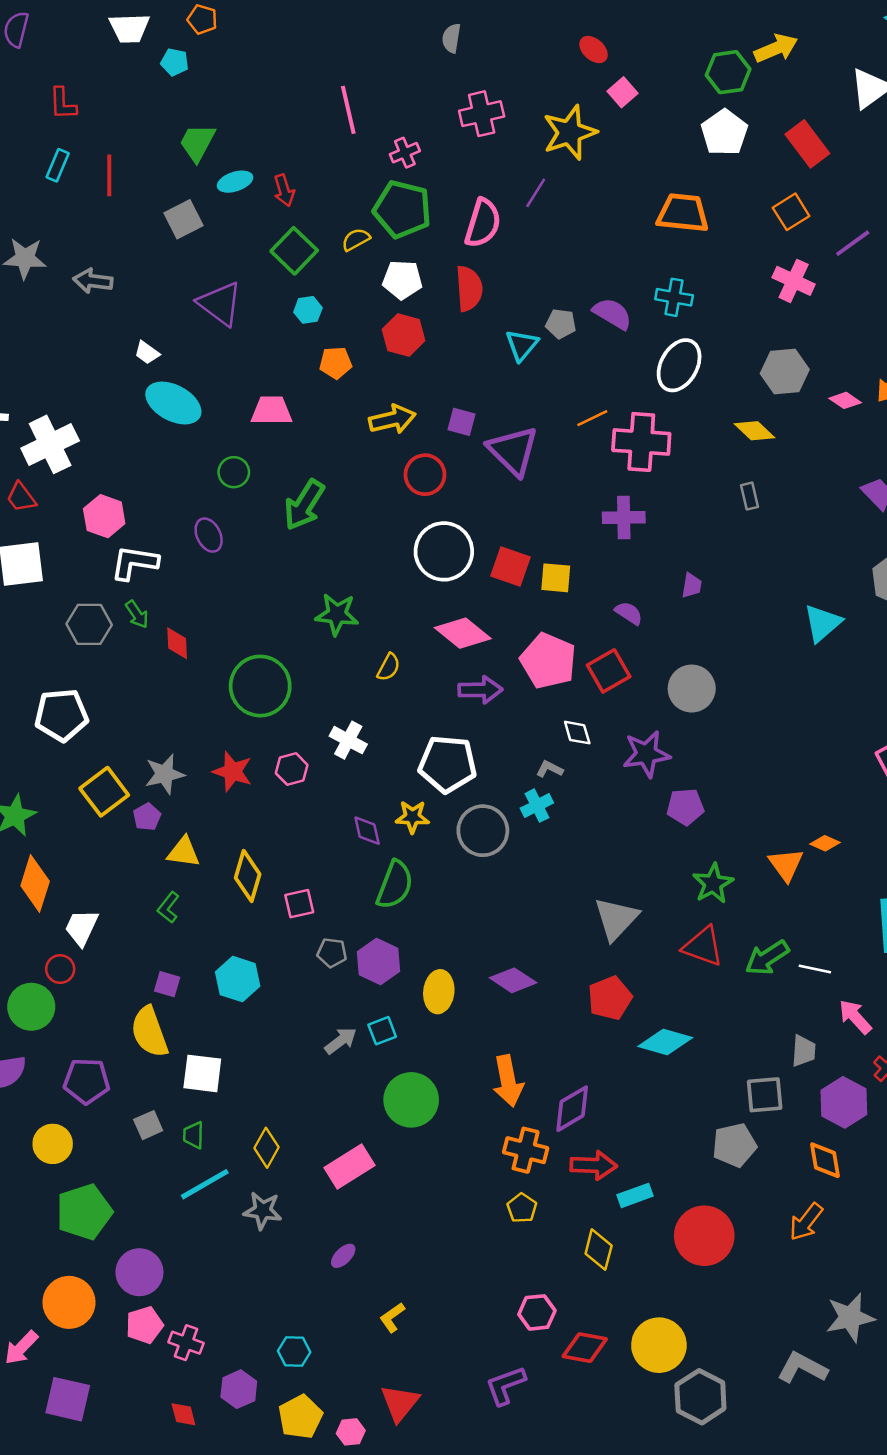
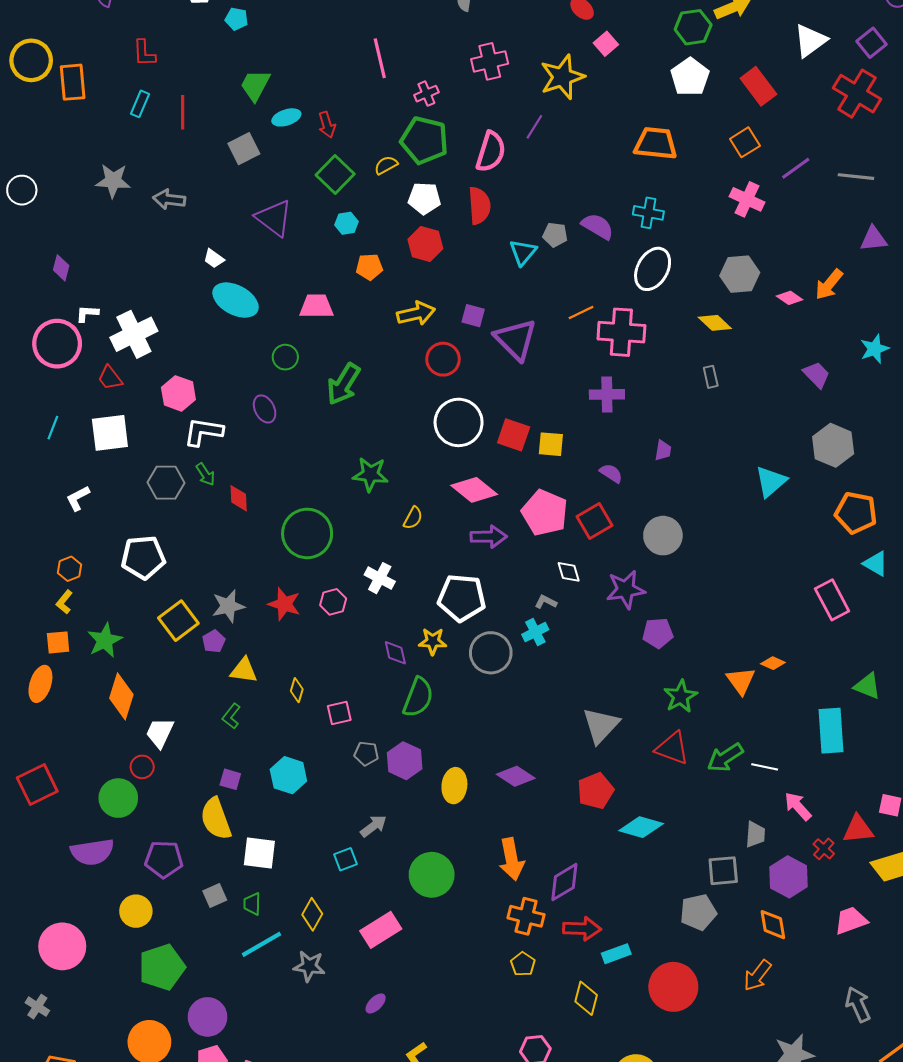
yellow diamond: (248, 876) -> (297, 690), size x0.6
cyan square: (382, 1031) -> (345, 859), moved

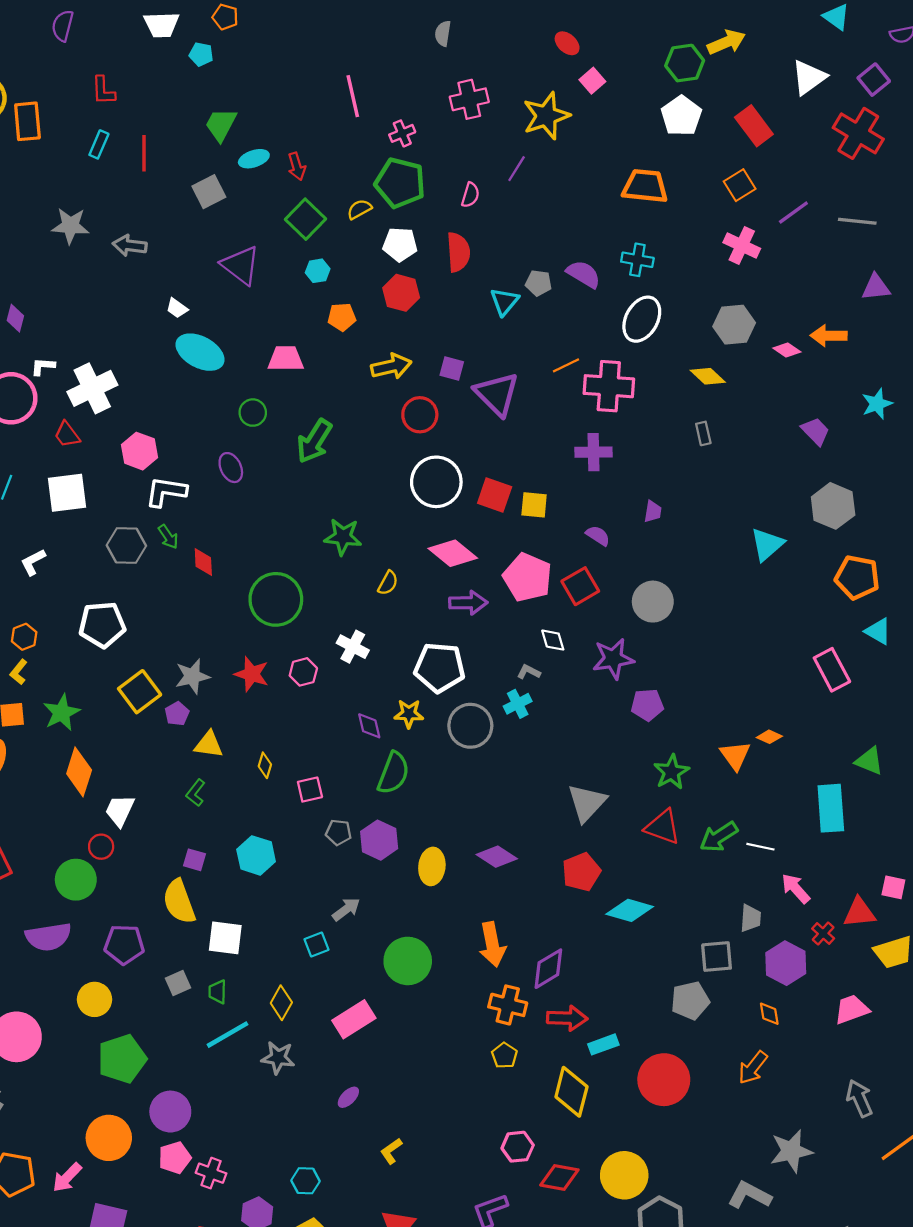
pink semicircle: (491, 152) -> (470, 195), size x0.6
orange arrow: (829, 284) -> (829, 336), turned 52
orange diamond: (773, 925) -> (769, 1014), size x0.7
yellow diamond: (586, 998) -> (571, 1092), size x1.4

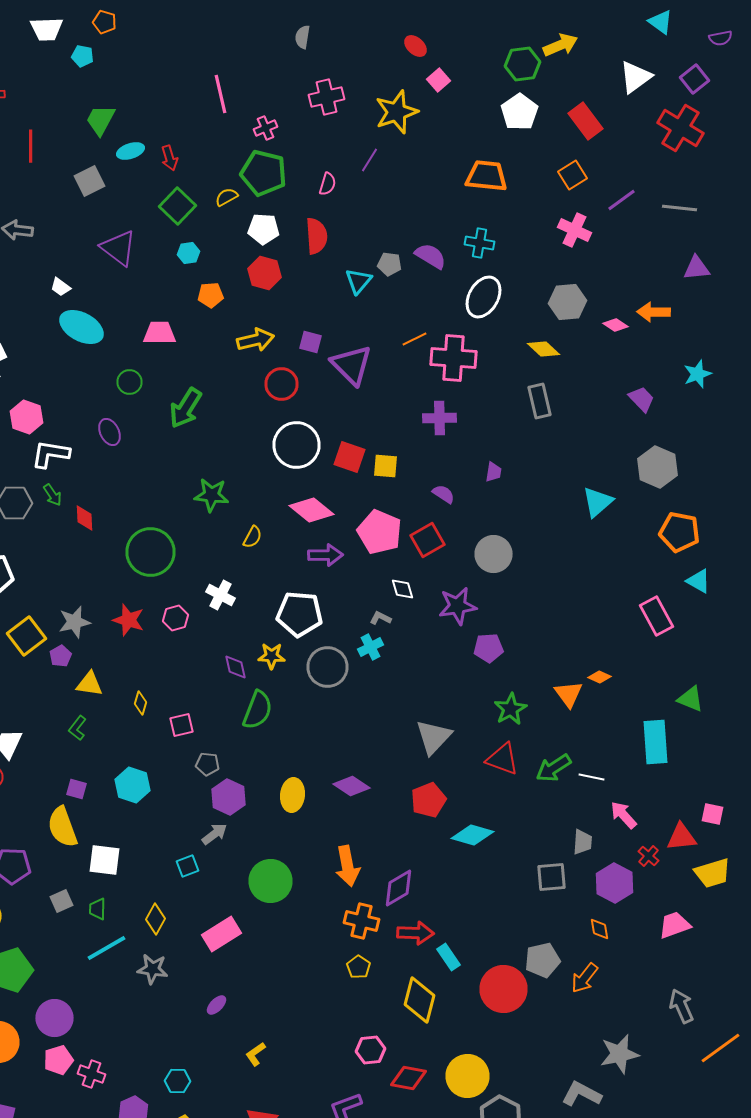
gray rectangle: (703, 433) -> (540, 401), size x1.6
purple hexagon: (379, 840) -> (228, 797), moved
gray pentagon: (690, 1001) -> (542, 960), moved
cyan rectangle: (603, 1044) -> (448, 957), turned 76

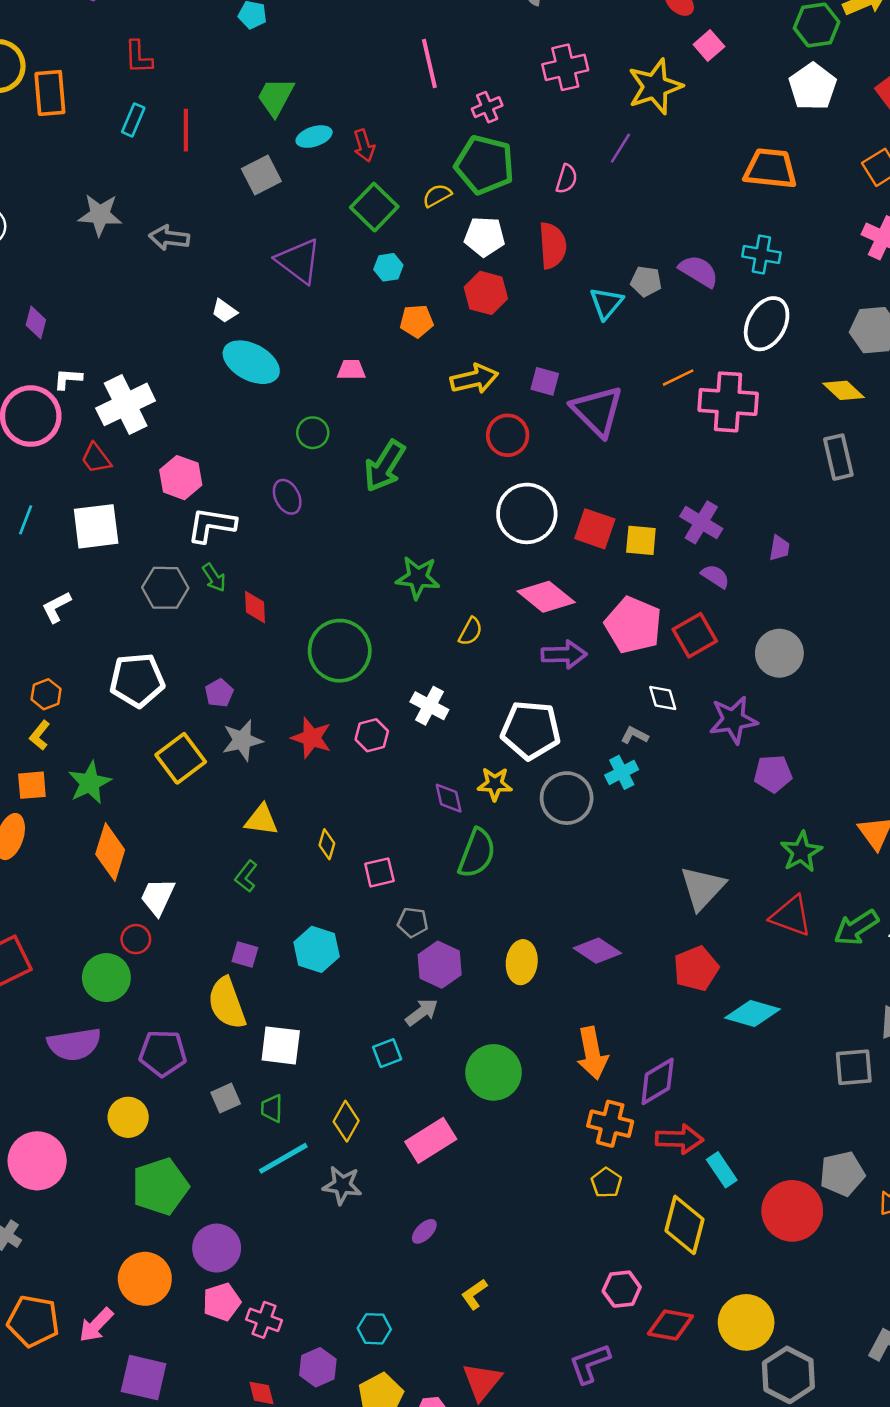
pink trapezoid: (160, 333) -> (351, 370), size x0.7
purple cross: (440, 418) -> (701, 522), moved, turned 32
purple pentagon: (60, 656) -> (219, 693), moved

